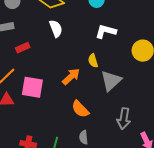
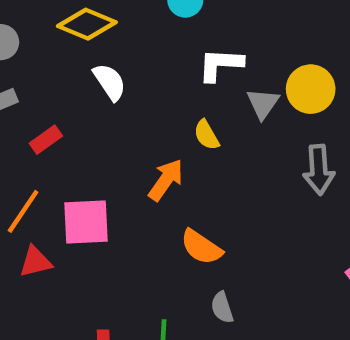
gray triangle: (111, 81) -> (263, 103), moved, size x0.7
gray arrow: (124, 119) -> (319, 170), moved

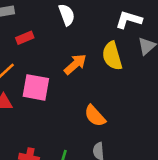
yellow semicircle: (206, 135) -> (112, 56), size x1.6
orange arrow: (166, 180) -> (75, 64), moved

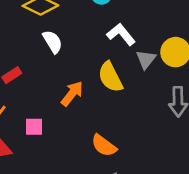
white L-shape: (129, 20) -> (121, 34), turned 45
pink square: (36, 87) -> (34, 127), size x0.6

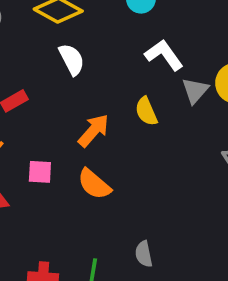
yellow semicircle: (110, 77) -> (146, 111), size x0.7
orange semicircle: (104, 146) -> (94, 184), moved

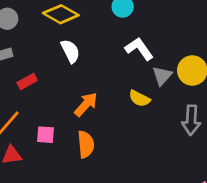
yellow semicircle: (146, 111) -> (139, 98), moved, turned -40
orange semicircle: (94, 184) -> (86, 144), turned -136

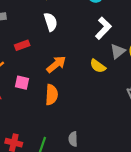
white L-shape: (139, 49) -> (103, 28), turned 70
red rectangle: (27, 82) -> (22, 45), moved

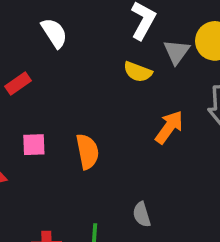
orange arrow: (56, 64) -> (169, 127), moved
yellow semicircle: (98, 66) -> (138, 72), moved

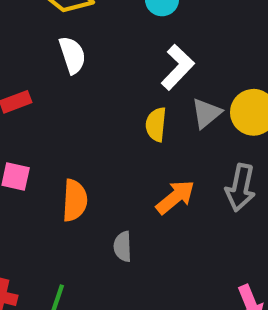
yellow semicircle: (138, 72) -> (156, 124), turned 60
gray semicircle: (142, 214) -> (123, 247), moved

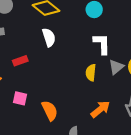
white L-shape: (178, 67) -> (102, 44), turned -45
orange semicircle: (75, 200) -> (50, 111), turned -30

